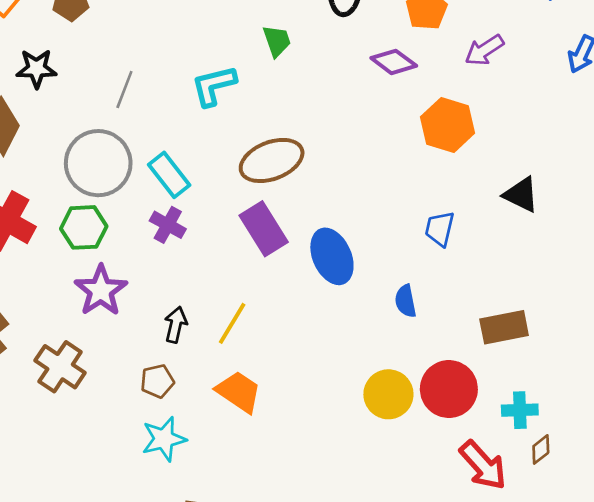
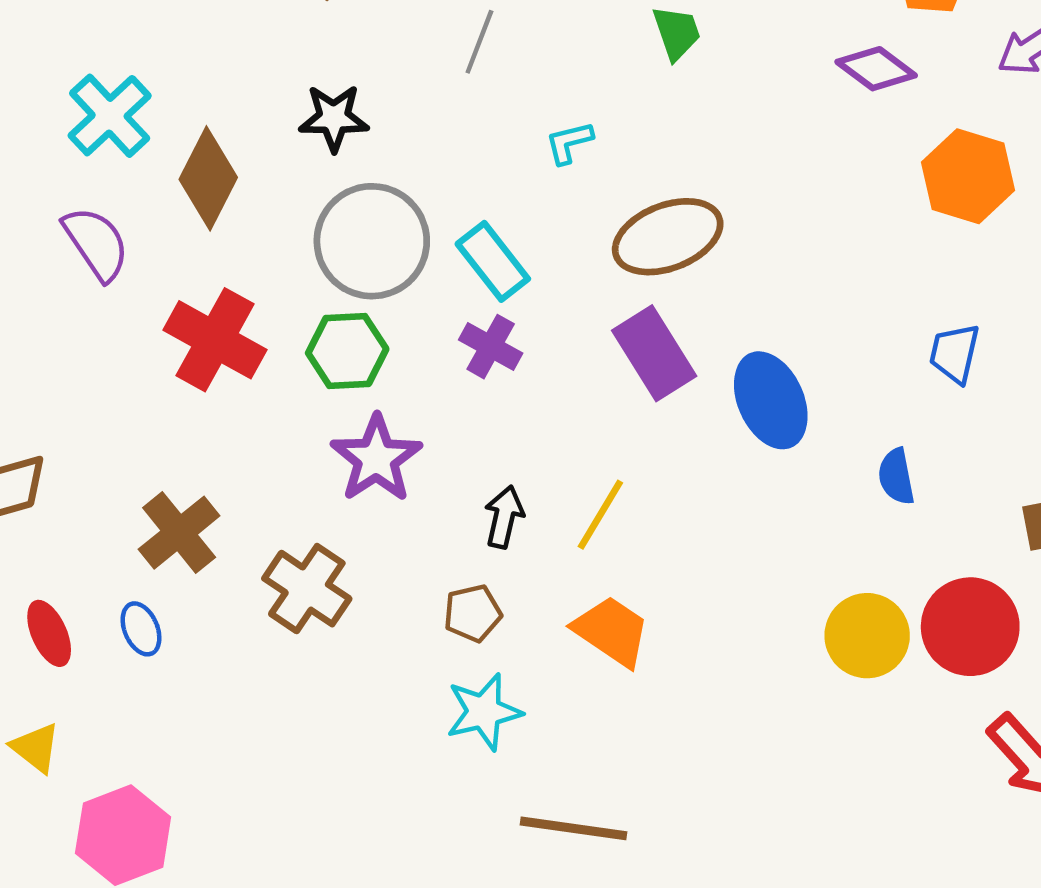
black star: (36, 69) -> (334, 118), moved
cyan L-shape: (214, 86) -> (569, 143), moved, size x0.6
gray line: (124, 90) -> (479, 42), moved

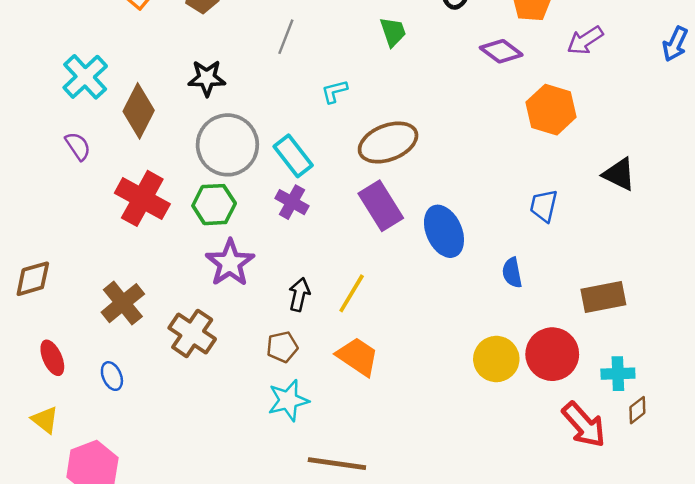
purple semicircle: (96, 243) -> (78, 146), size x0.7
blue ellipse: (141, 629) -> (112, 376), moved

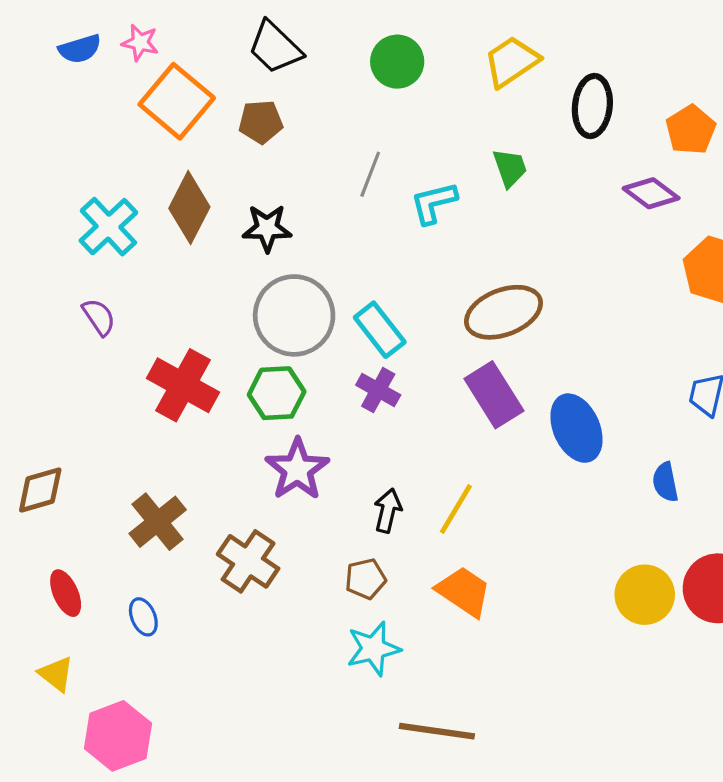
cyan L-shape: (335, 91) -> (434, 203), moved, size x1.4
brown diamond: (139, 111) -> (189, 208), moved

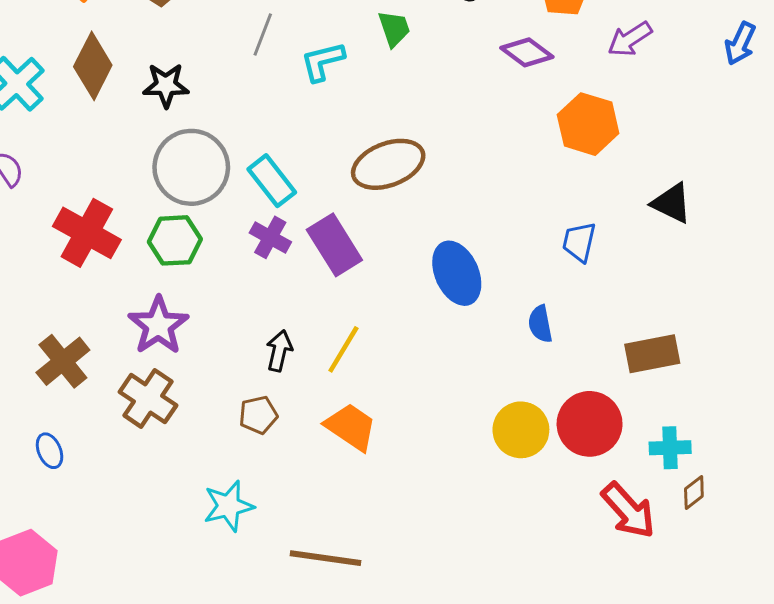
purple rectangle: (494, 395) -> (334, 245), moved
purple star: (297, 469) -> (158, 325), moved
cyan star: (373, 649) -> (229, 506), moved

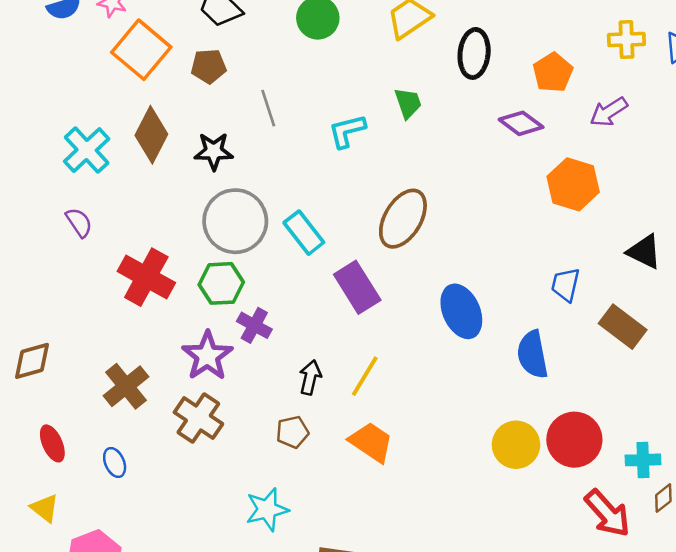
gray line: (263, 35) -> (268, 108), moved, turned -39
brown ellipse: (388, 164) -> (403, 219), turned -38
purple cross: (270, 237) -> (254, 325), moved
blue semicircle: (540, 324) -> (532, 355), size x1.5
brown rectangle: (652, 354) -> (623, 327), moved, turned 48

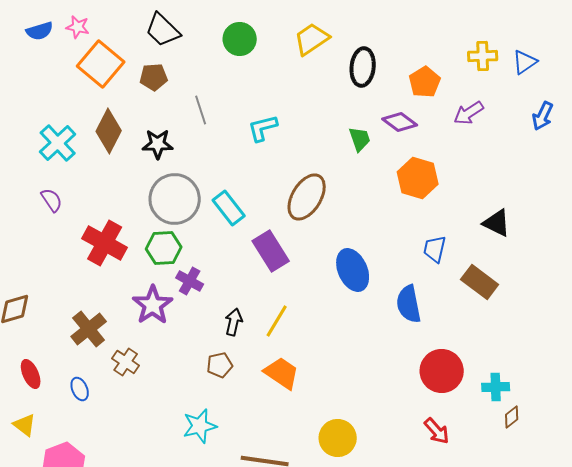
green trapezoid: (408, 103) -> (360, 139), moved
orange hexagon: (573, 184) -> (418, 178), moved
brown cross: (198, 418) -> (126, 362), moved, size x0.7
yellow circle: (516, 445) -> (338, 438), moved
red arrow: (607, 513) -> (437, 431), moved, size x0.7

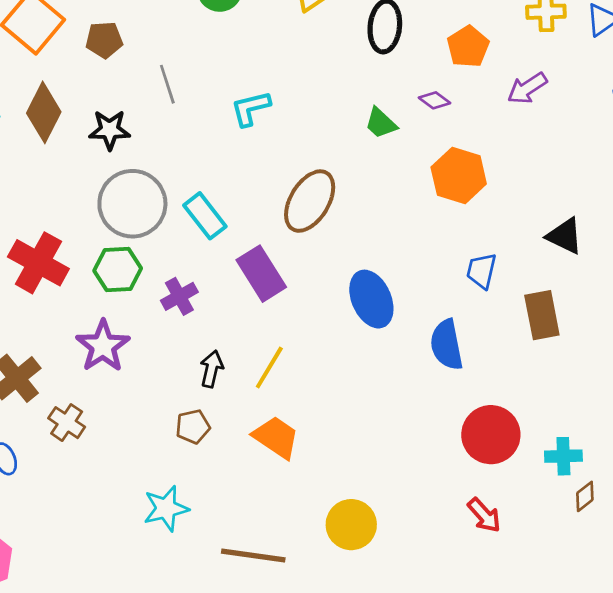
purple diamond: (400, 122) -> (434, 100), size x0.7
green trapezoid: (360, 139) -> (381, 123), turned 152
purple cross: (190, 281) -> (179, 296), moved, turned 32
brown rectangle: (480, 282) -> (542, 315), turned 42

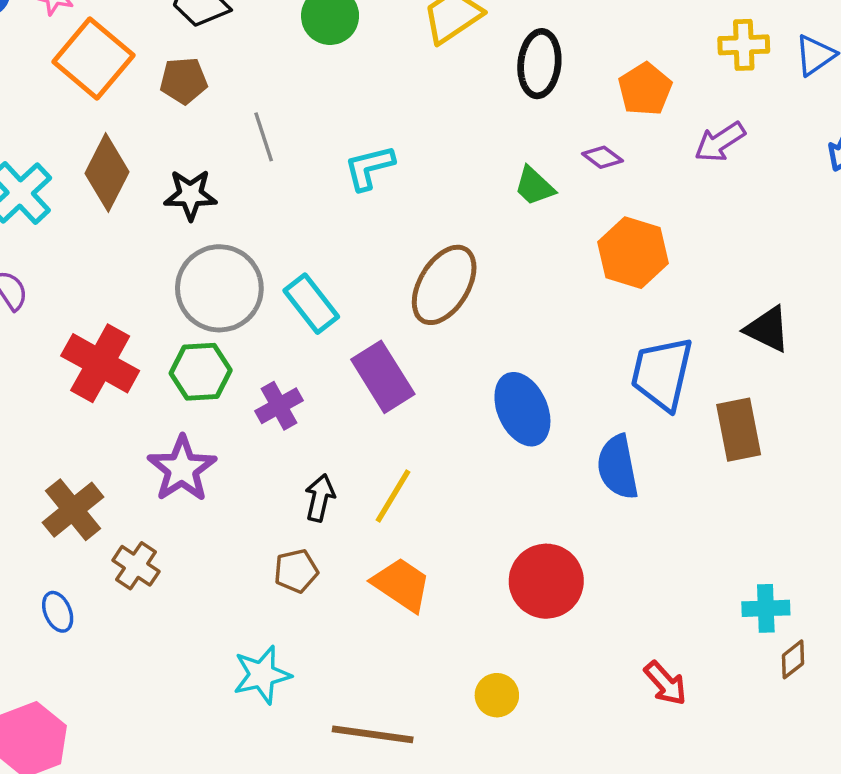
blue trapezoid: (481, 271) -> (662, 373), size x1.6
red circle: (491, 435) -> (546, 581), moved
yellow circle: (351, 525) -> (497, 695), size x0.7

